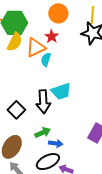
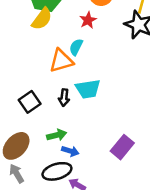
orange triangle: (36, 48) -> (61, 61), moved
black arrow: (43, 102) -> (64, 98), size x0.6

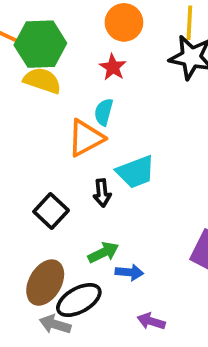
yellow semicircle: (42, 19) -> (42, 81), turned -95
black ellipse: (57, 171) -> (79, 300), moved
gray arrow: (17, 174) -> (55, 324), turned -30

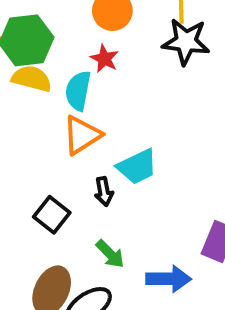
cyan semicircle: (104, 112) -> (78, 91), moved, size x1.4
green arrow: (103, 253) -> (110, 254), turned 76
blue arrow: (129, 272) -> (169, 279), moved, size x1.5

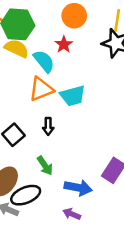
cyan semicircle: (78, 91) -> (44, 61), turned 120
cyan trapezoid: (137, 167) -> (73, 96), moved

